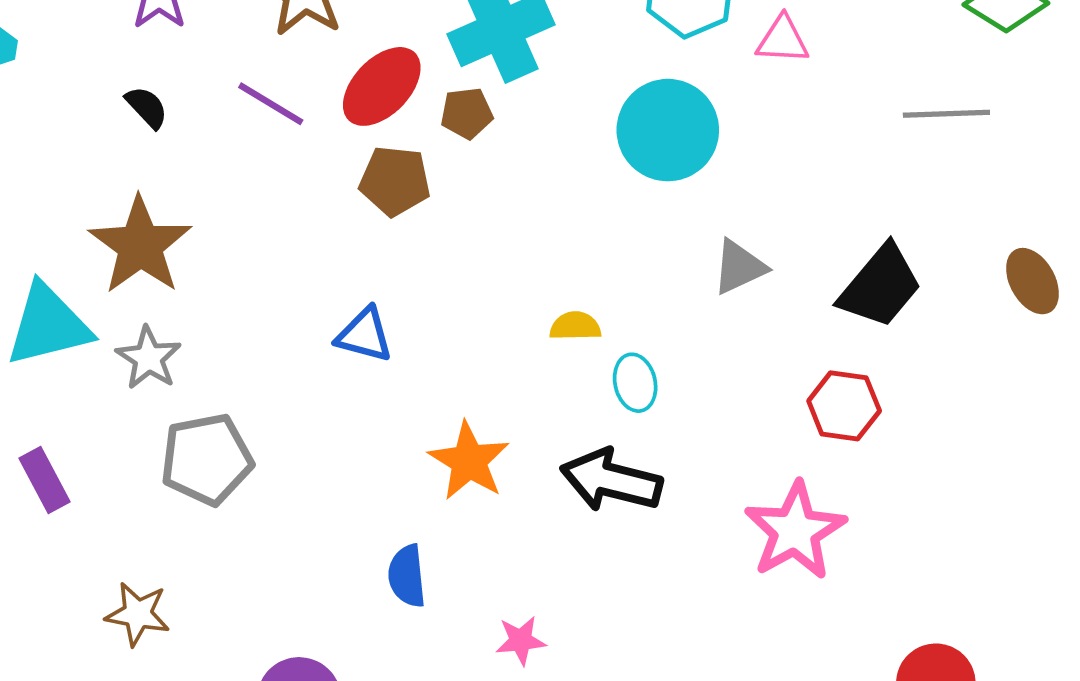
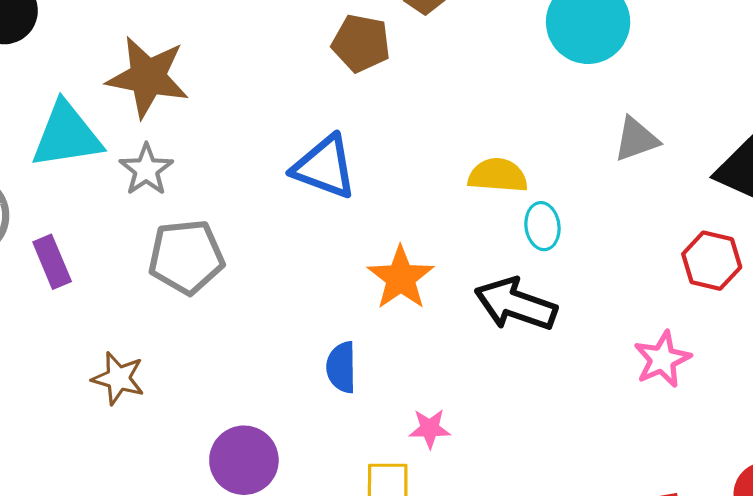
brown star: (140, 245) -> (148, 77), turned -30
yellow semicircle: (575, 326) -> (498, 175), size x1.4
blue triangle: (364, 335) -> (325, 167), size x1.4
pink star: (795, 531) -> (662, 359), size x0.7

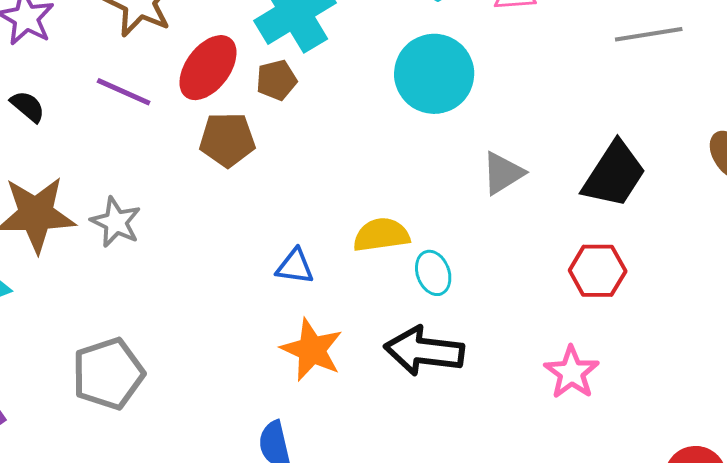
blue triangle: (325, 167) -> (295, 266), moved, size x0.6
gray star: (146, 170) -> (116, 222), moved

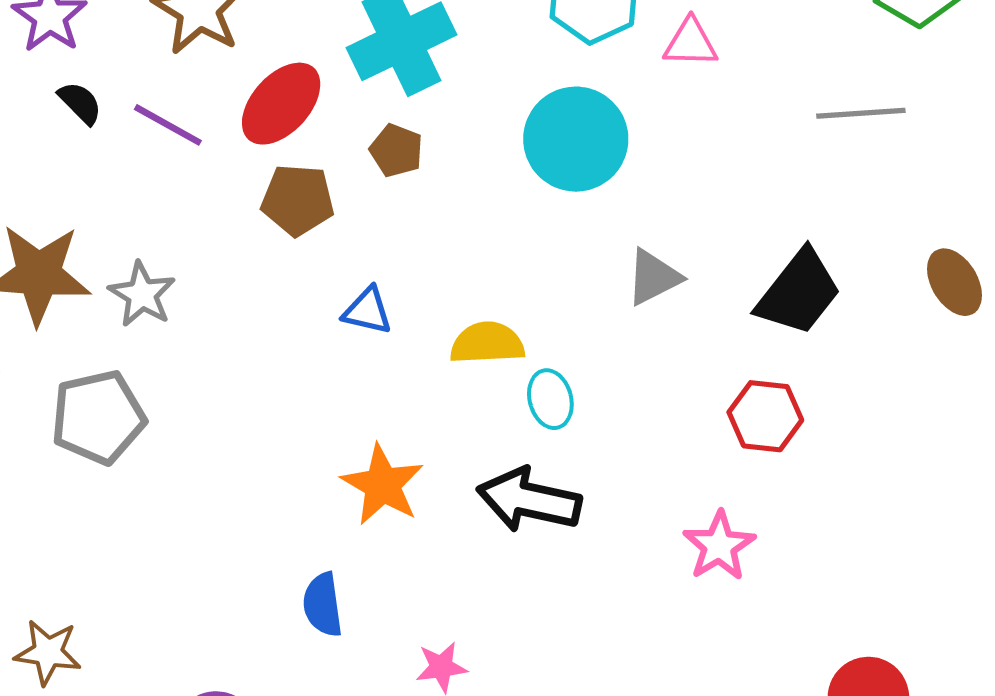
brown pentagon: (276, 80) -> (396, 150), moved, turned 30
black semicircle: (28, 106) -> (80, 103), moved
blue triangle: (295, 266) -> (367, 311), moved
gray pentagon: (108, 374) -> (98, 417), moved

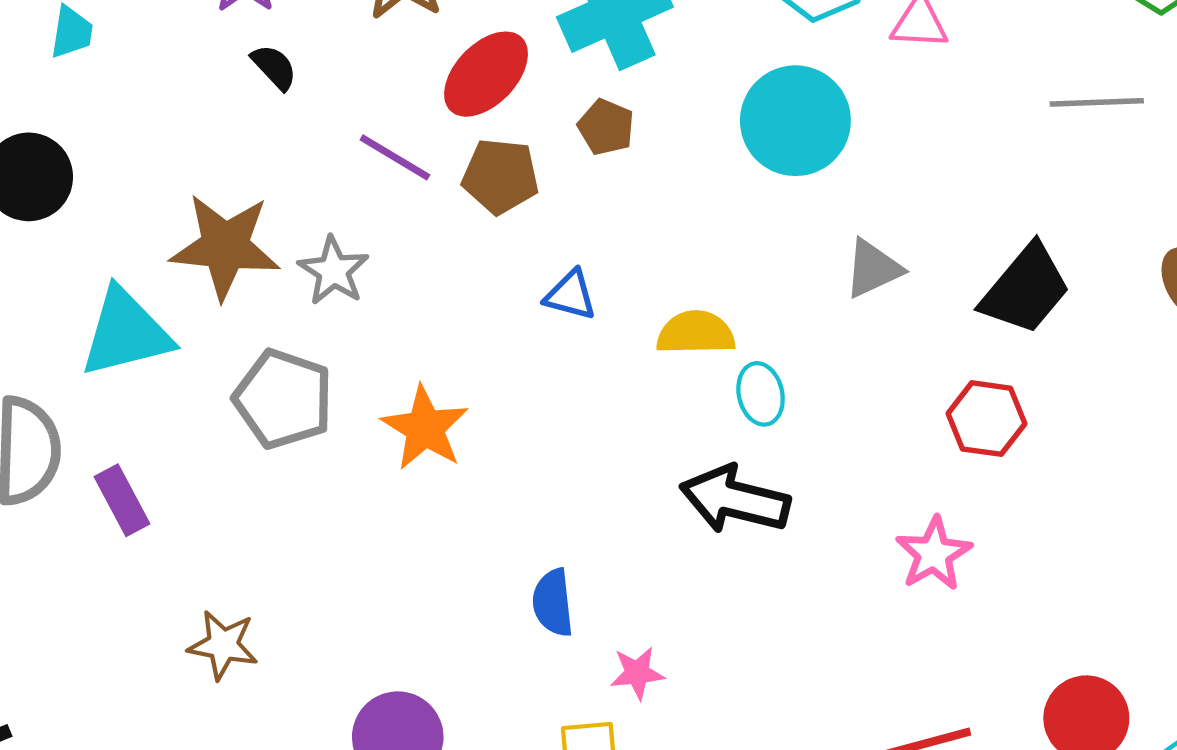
purple line: (168, 125) -> (395, 157), moved
gray pentagon: (98, 417) -> (283, 399), turned 30
orange star: (383, 485) -> (425, 428), moved
blue semicircle: (323, 605) -> (553, 603), moved

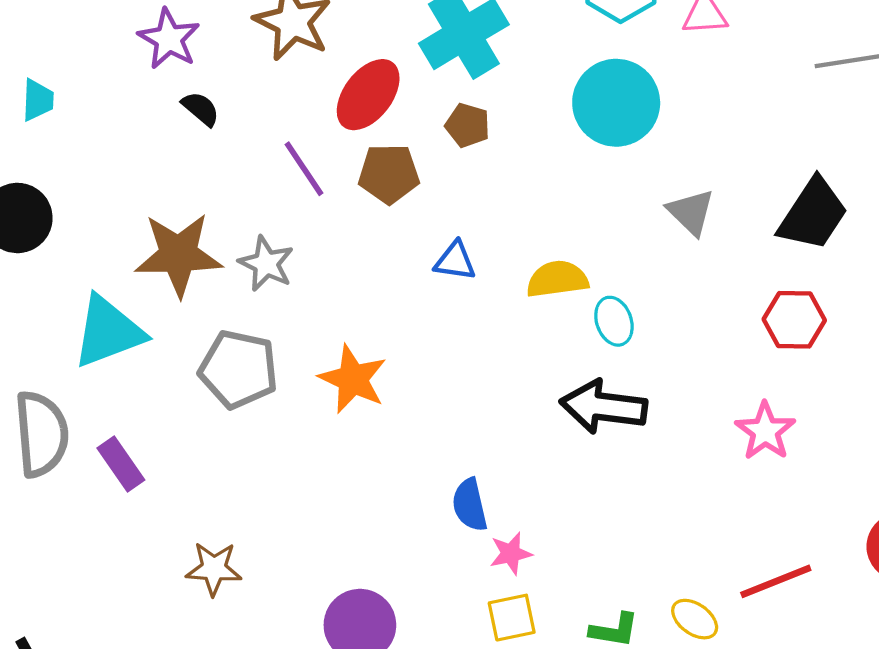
purple line: (395, 157) -> (304, 169), turned 32
gray triangle: (873, 269) -> (691, 212), turned -44
pink star: (637, 673) -> (511, 553), moved

